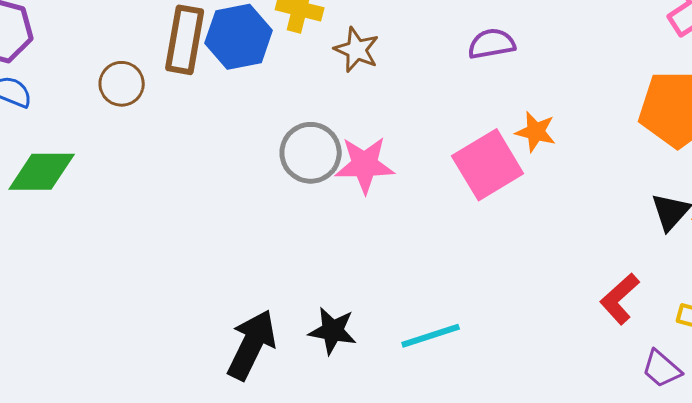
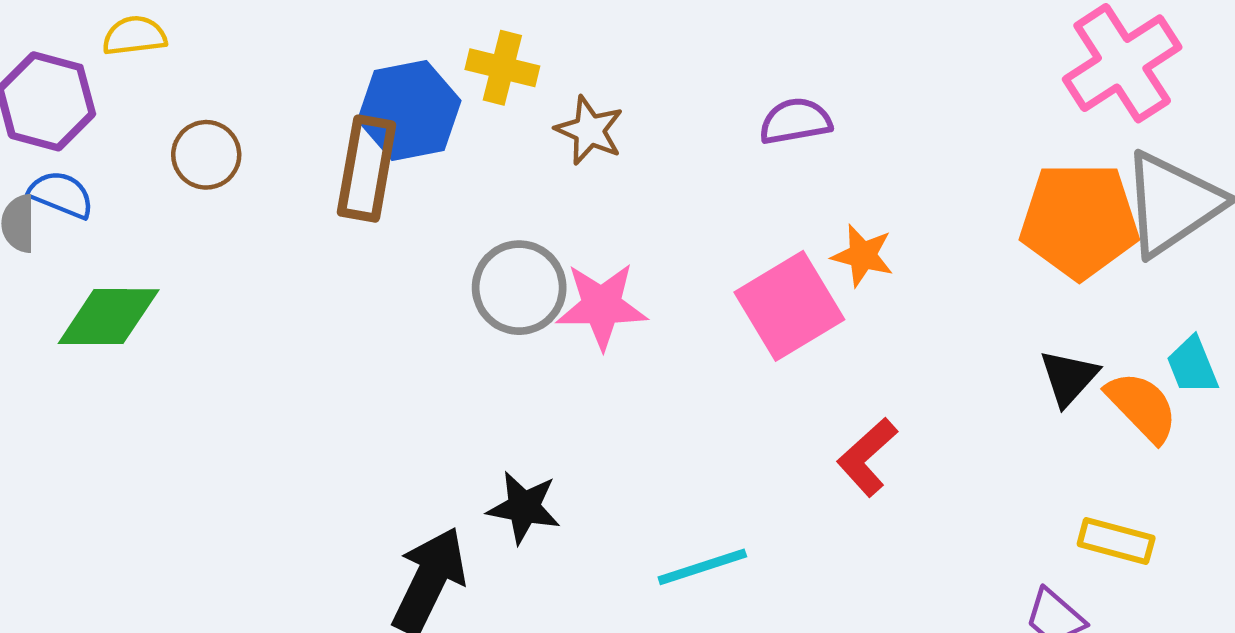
brown rectangle: (185, 40) -> (367, 169), moved
brown circle: (122, 84) -> (206, 155), moved
red L-shape: (620, 299) -> (867, 457), moved
black star: (333, 331) -> (524, 507), moved

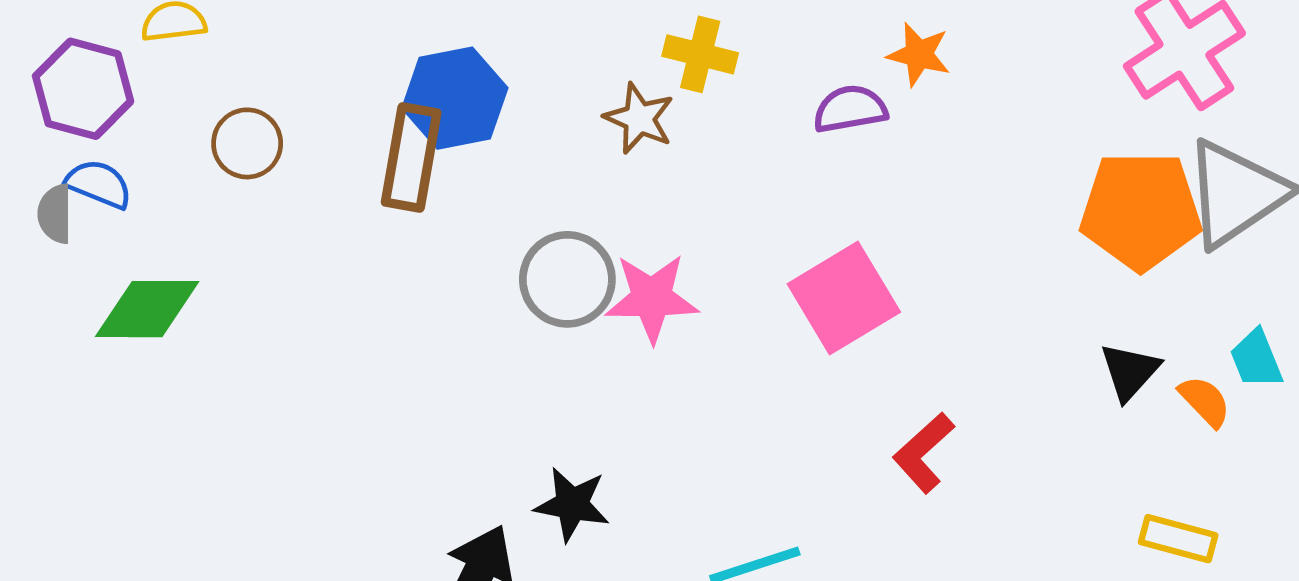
yellow cross: (502, 68) -> (700, 54), moved
orange star: (863, 256) -> (919, 54), moved
orange semicircle: (1142, 407) -> (1205, 401), size x0.7

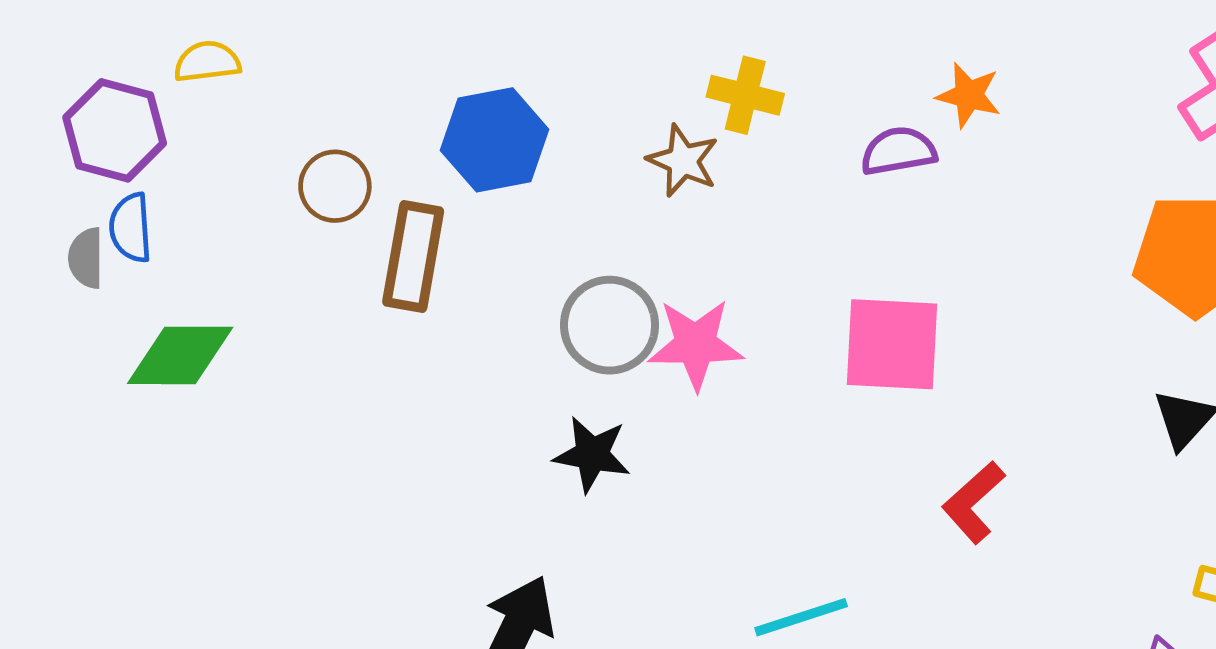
brown circle: (247, 143) -> (335, 186), moved
brown rectangle: (411, 157) -> (413, 256), moved
blue semicircle: (99, 184) -> (131, 228), turned -116
pink square: (844, 298) -> (892, 344), turned 34
black star: (572, 504) -> (592, 454), moved

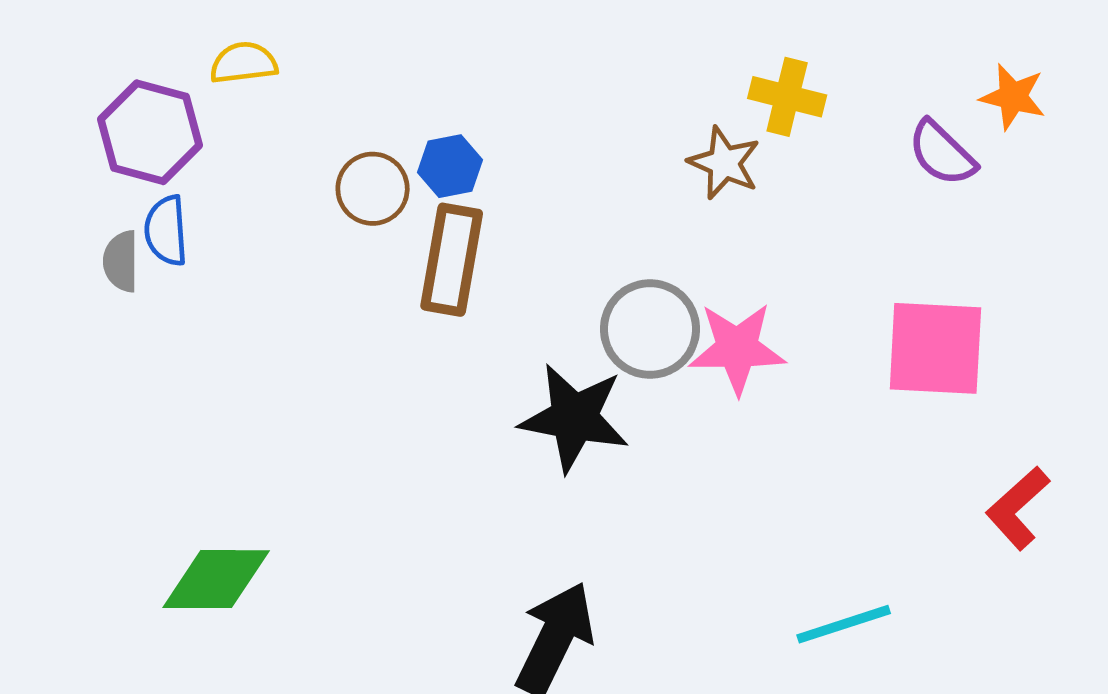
blue hexagon: (495, 140) -> (450, 166), moved, size x0.6
purple semicircle: (898, 151) -> (942, 153), turned -126
green diamond: (180, 355) -> (216, 579), moved
black star: (592, 454) -> (574, 418), moved, size x1.4

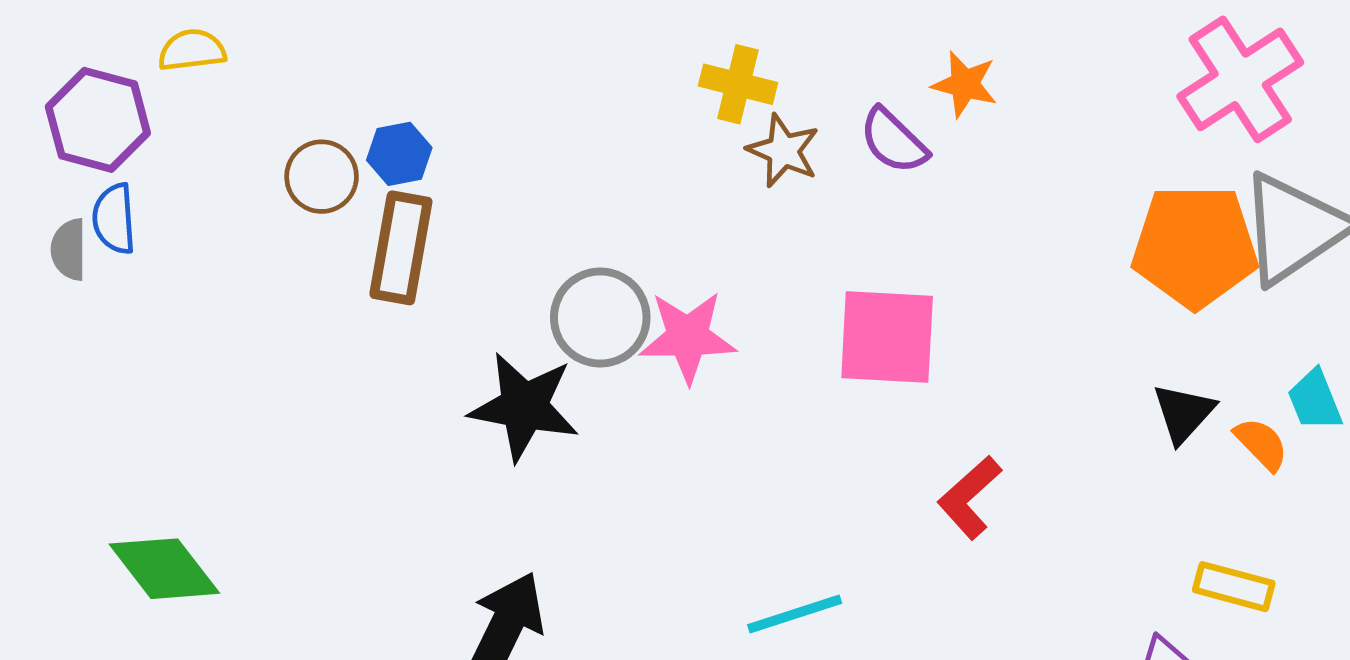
brown star: (724, 163) -> (783, 151), moved
green diamond: (216, 579) -> (164, 569), turned 52

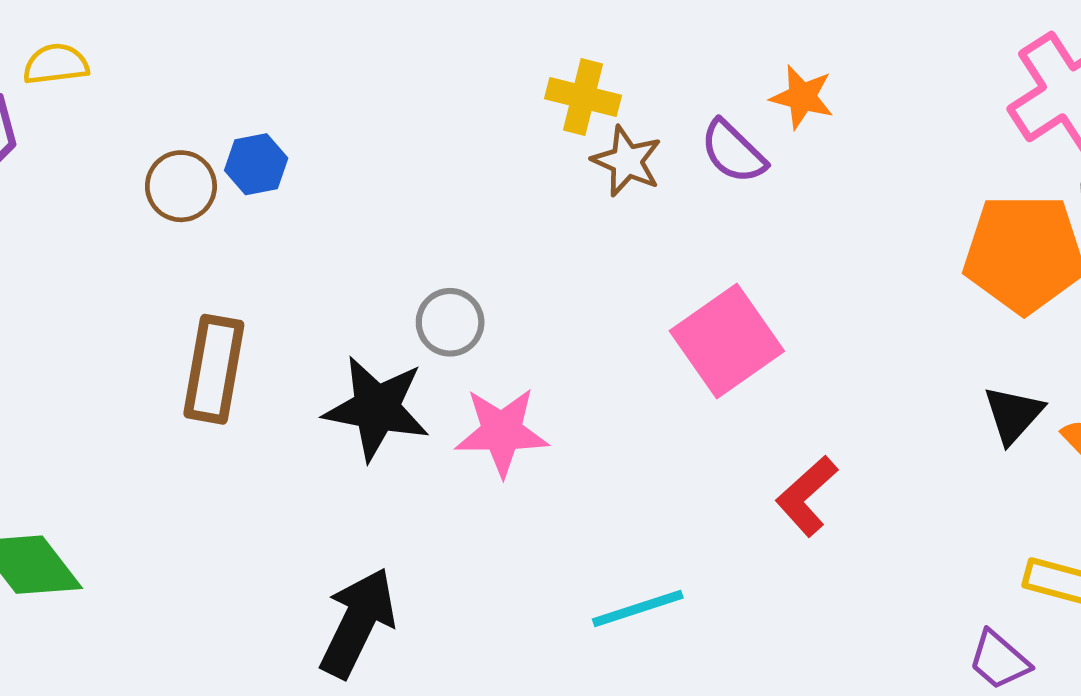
brown rectangle: (401, 248) -> (214, 369), moved
gray circle: (600, 318) -> (450, 322), size x0.7
pink star: (688, 337) -> (502, 432), moved
pink square: (887, 337) -> (727, 341), turned -38

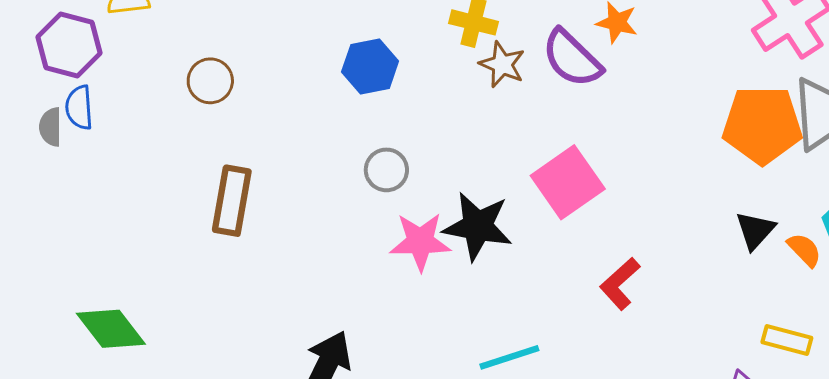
purple semicircle: (733, 152) -> (572, 58), size x1.4
blue hexagon: (256, 164) -> (370, 67), moved, size x1.4
black star: (377, 408) -> (478, 226), moved

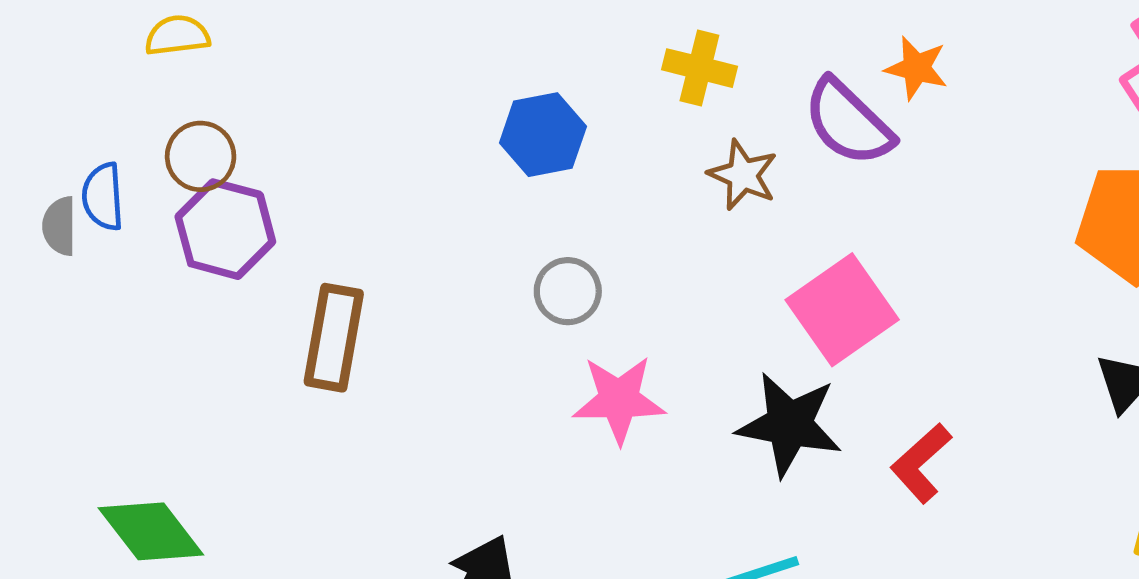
purple hexagon: (69, 45) -> (225, 229), moved
brown star: (502, 64) -> (743, 175), moved
brown circle: (210, 81) -> (201, 156), moved
black star: (478, 226) -> (789, 424), moved

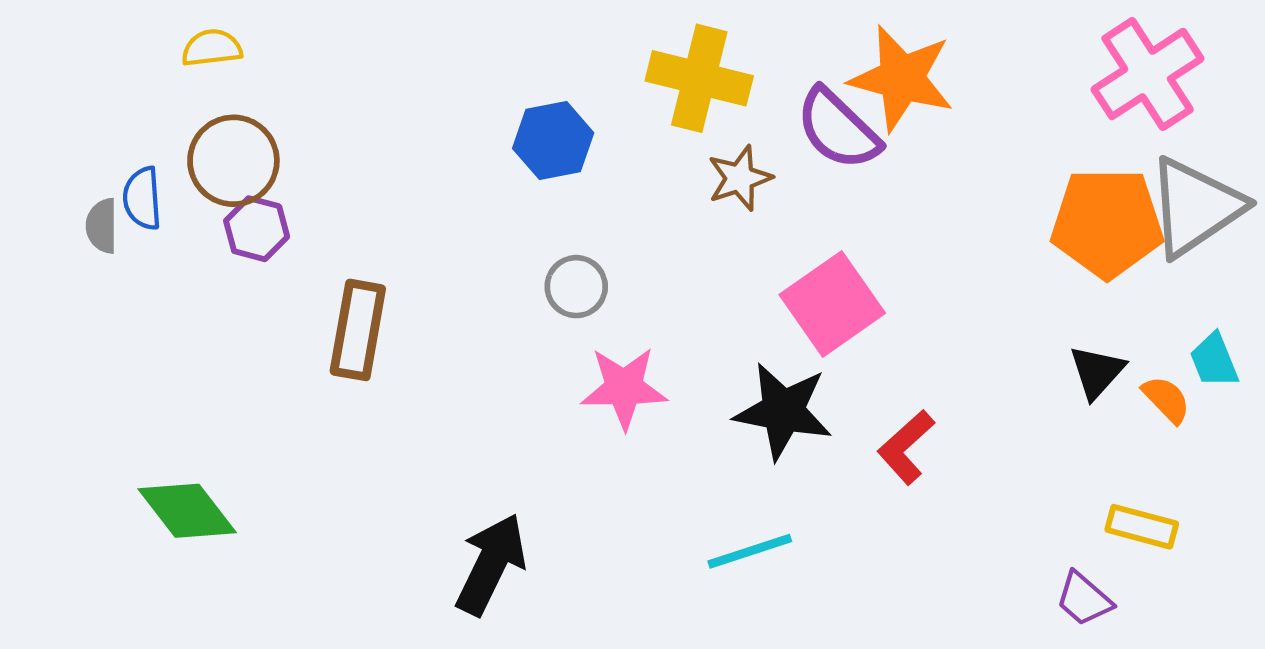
yellow cross: (699, 68) -> (699, 78), size x1.5
orange star: (916, 68) -> (902, 78), size x1.8
brown circle: (201, 156) -> (233, 161), size x1.4
brown star: (743, 175) -> (740, 178), turned 30
purple hexagon: (225, 229) -> (257, 229), size x0.7

